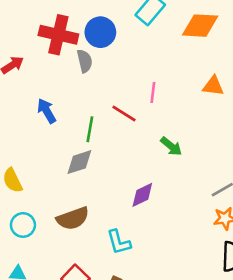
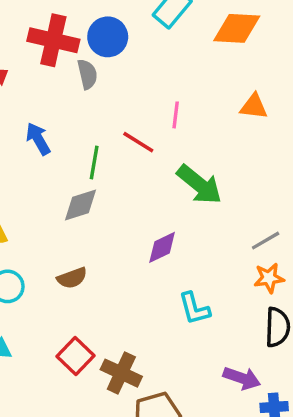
green arrow: (171, 146) -> (199, 185), size x1.6
brown semicircle: (73, 218) -> (72, 278), size x0.7
cyan L-shape: (119, 242) -> (194, 309), moved

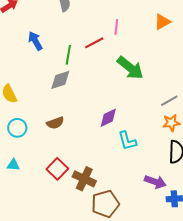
orange triangle: (254, 106) -> (162, 22), turned -36
red line: (138, 142) -> (94, 43), turned -60
purple diamond: (162, 247) -> (108, 118), moved

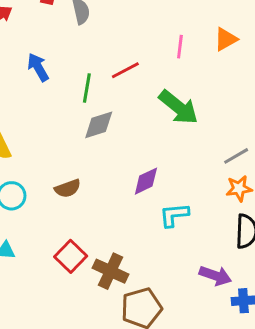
pink line: (116, 27) -> (180, 47), moved
gray diamond: (60, 80) -> (99, 125), moved
cyan L-shape: (127, 141) -> (174, 215), turned 100

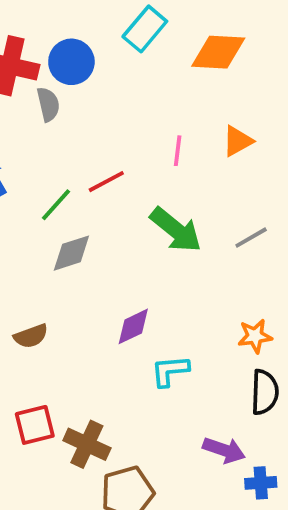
green line: (87, 88) -> (56, 205), turned 32
gray line: (236, 156) -> (251, 238), moved
red square: (71, 256) -> (35, 425), turned 32

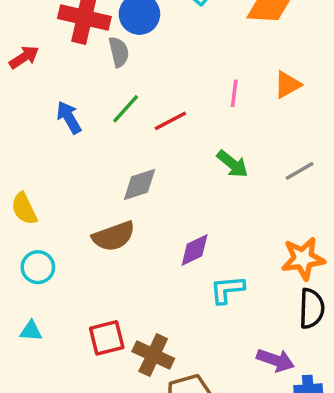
green line: (56, 205) -> (126, 109), moved
green arrow: (176, 230) -> (232, 164), size x0.7
brown semicircle: (31, 336) -> (114, 236), moved, size x1.4
orange star: (255, 336) -> (303, 259), size x1.4

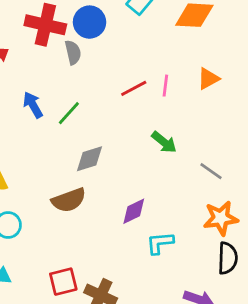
green line: (126, 109) -> (69, 113), moved
red line: (170, 121) -> (134, 88), moved
gray line: (300, 171) -> (211, 171), moved, turned 65

